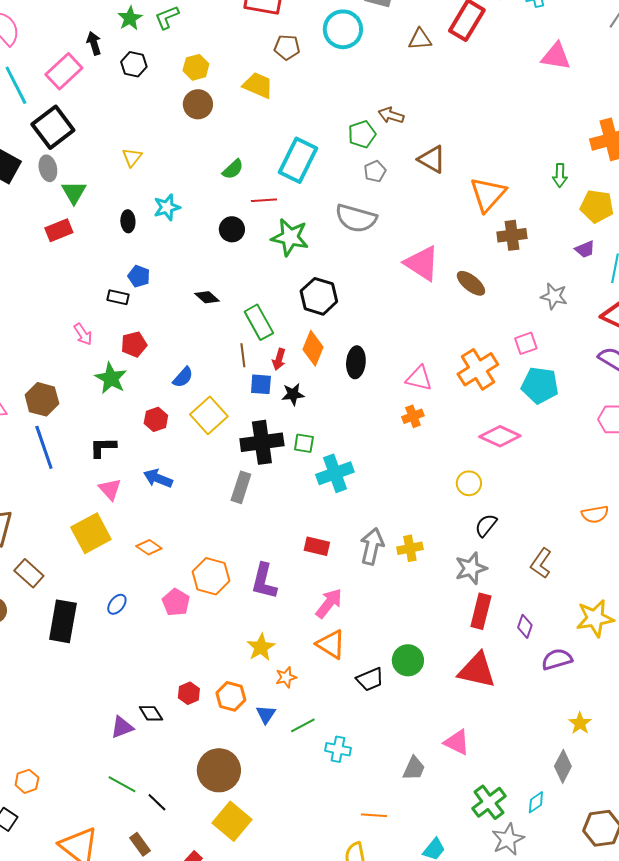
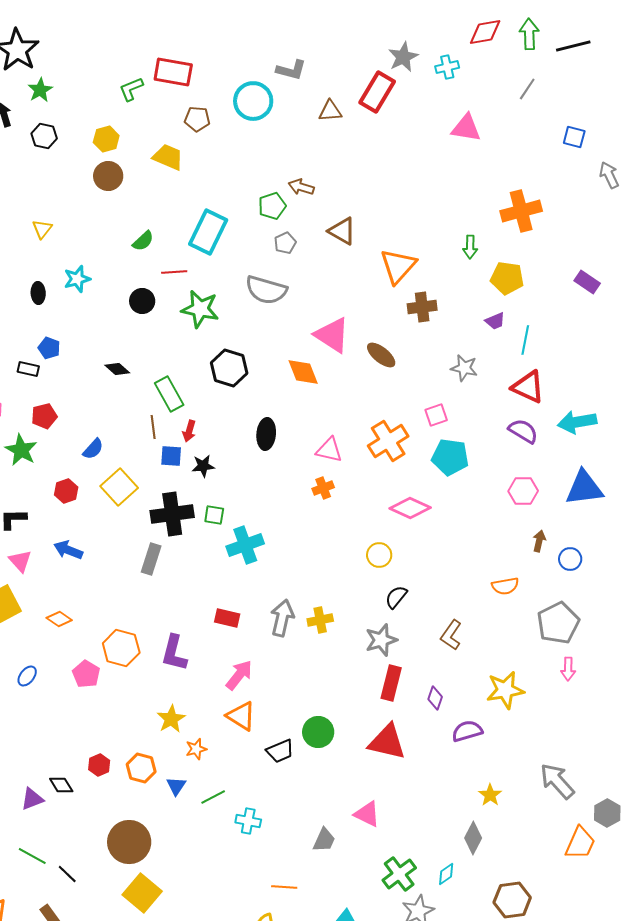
green L-shape: (167, 17) -> (131, 89), moved
orange diamond: (313, 348) -> (303, 372), moved, turned -44

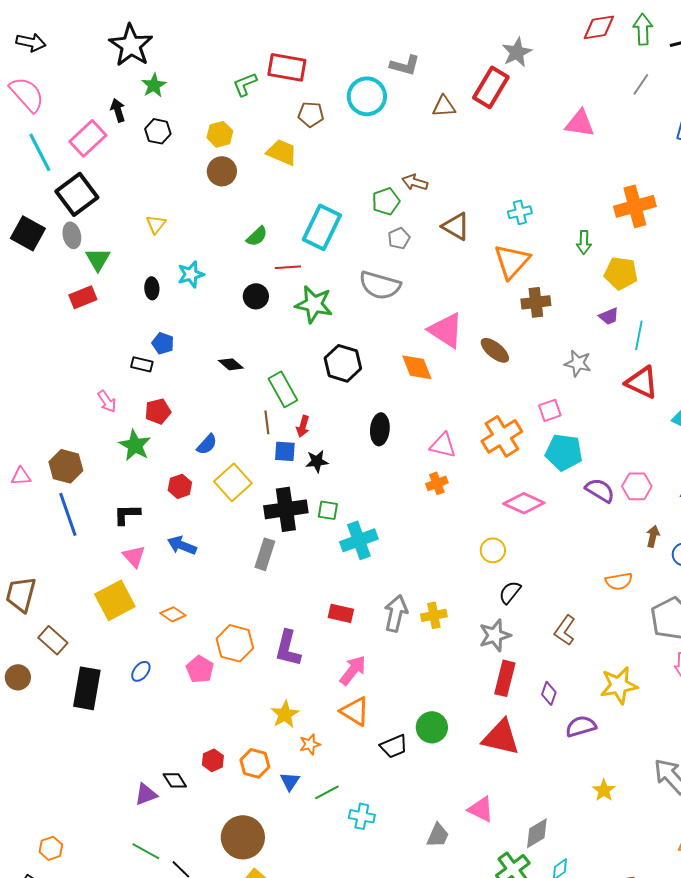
cyan cross: (447, 67) -> (520, 212), moved
purple semicircle: (523, 431) -> (600, 490), moved
gray diamond: (473, 838) -> (537, 833), moved, turned 32

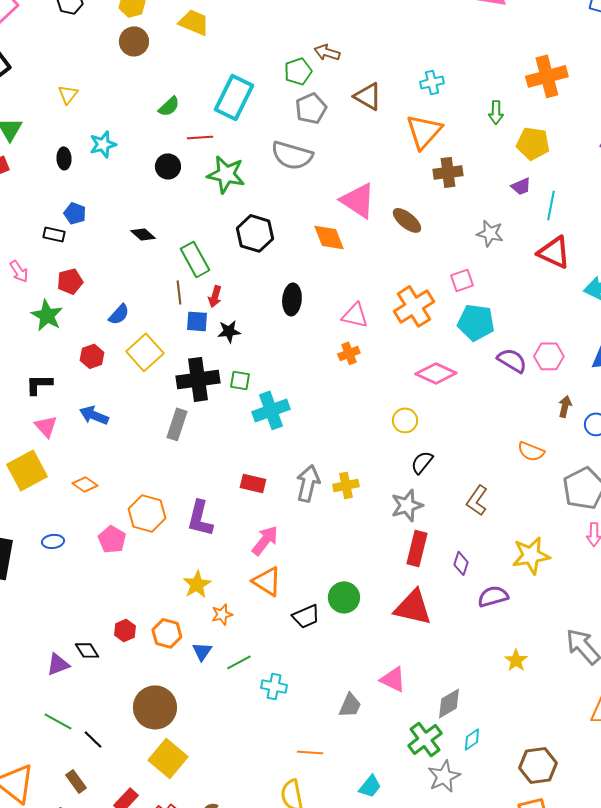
gray pentagon: (399, 238) -> (311, 108), size x1.4
orange semicircle: (619, 581) -> (531, 451), turned 32
blue ellipse: (141, 671) -> (53, 541), turned 45

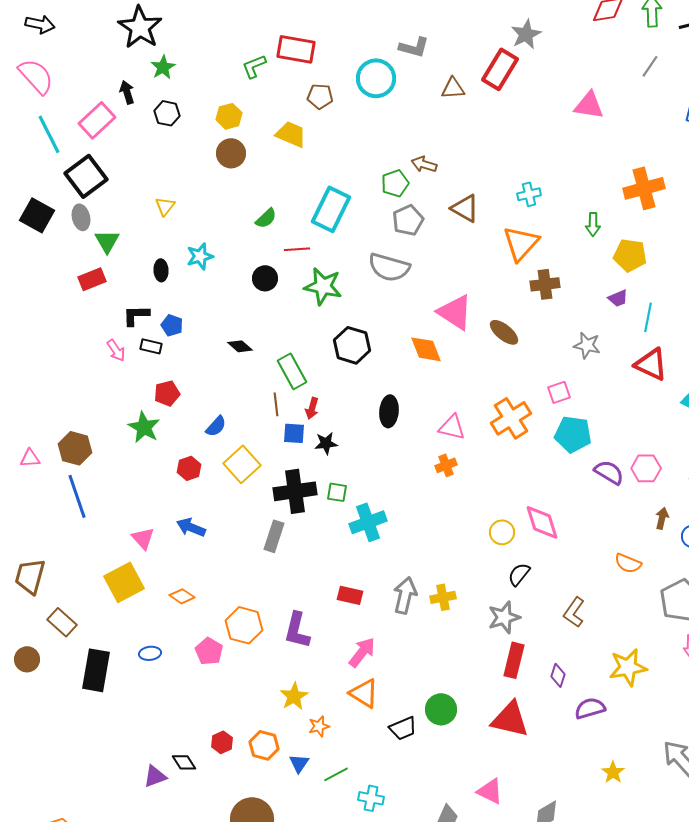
pink arrow: (19, 271) -> (116, 350), moved
pink diamond: (436, 373) -> (542, 522), moved, turned 48
black L-shape: (39, 384) -> (136, 315), moved

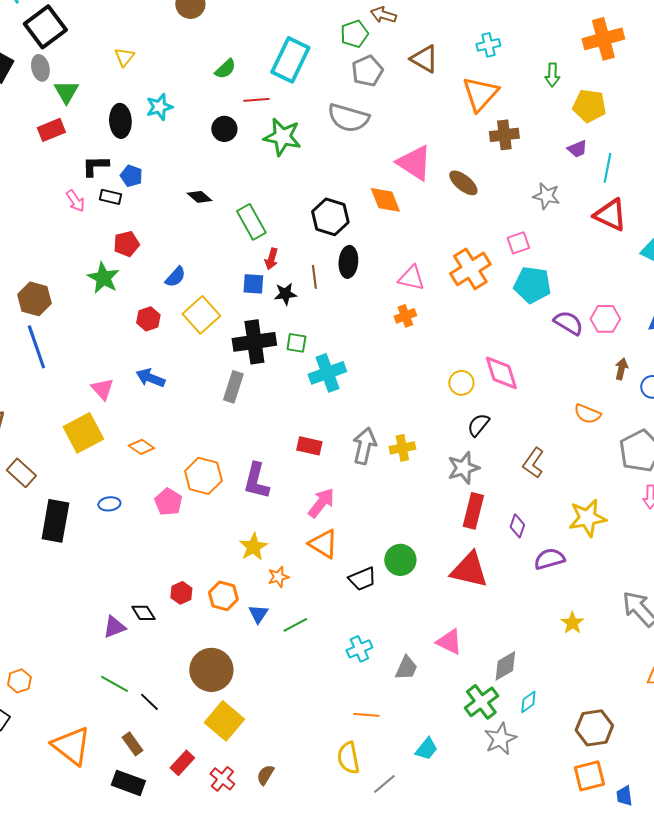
black ellipse: (161, 270) -> (120, 121), size x1.5
black hexagon: (352, 345) -> (330, 217), moved
brown line: (276, 404) -> (314, 277), moved
cyan cross: (371, 798) -> (359, 649), moved, turned -35

